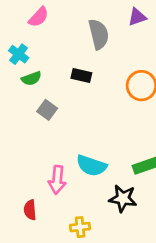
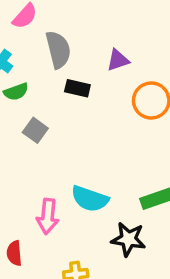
purple triangle: (137, 17) -> (118, 60), moved
gray semicircle: (99, 34) -> (58, 50), moved

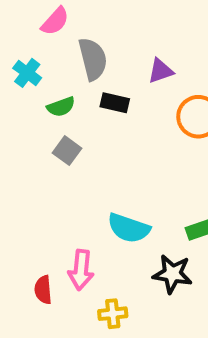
green semicircle: (16, 92) -> (61, 107), moved
pink arrow: (48, 216) -> (81, 270), moved

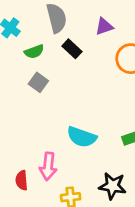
black rectangle: (115, 103) -> (72, 49), turned 30
black star: (172, 274) -> (113, 186), moved

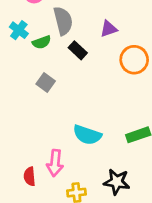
green semicircle: (34, 52) -> (42, 42), moved

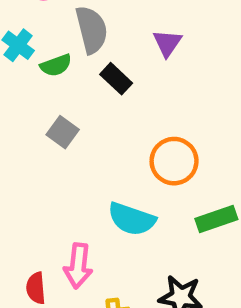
purple triangle: (109, 29) -> (167, 43), turned -36
orange circle: (134, 60) -> (174, 161), moved

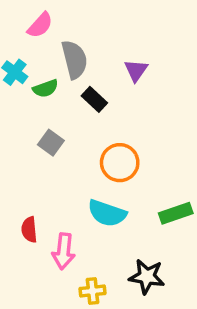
orange circle: (174, 161) -> (120, 163), moved
red semicircle: (36, 288) -> (29, 230), moved

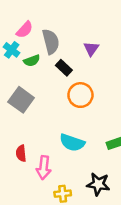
pink semicircle: (40, 25) -> (25, 30), moved
gray square: (51, 143) -> (21, 100), moved, size x1.5
orange circle: (120, 163) -> (80, 95), moved

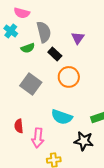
pink semicircle: (25, 30) -> (22, 13), moved, turned 63
cyan cross: (12, 50) -> (11, 31), moved
gray square: (21, 100) -> (31, 84), moved
black star: (98, 184) -> (84, 141), moved

